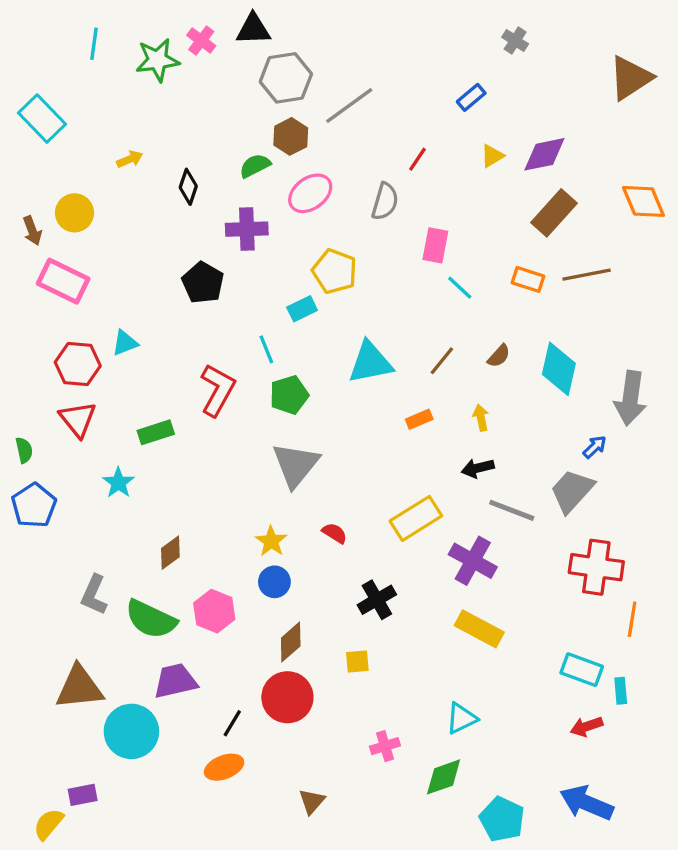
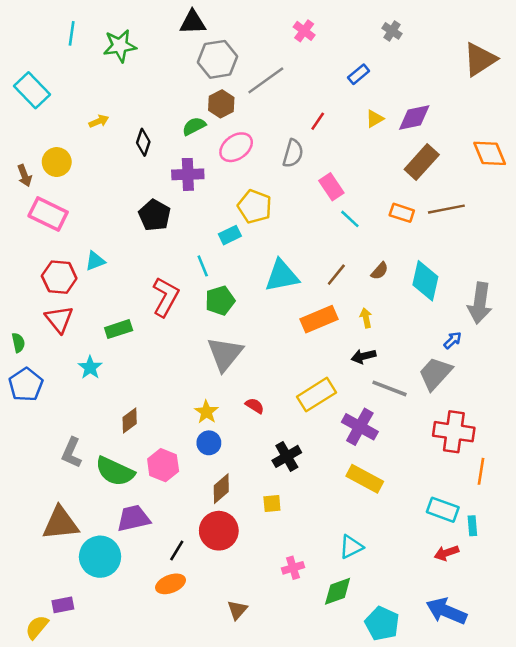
pink cross: (201, 41) -> (304, 31), moved
pink rectangle: (435, 245) -> (331, 187), turned -45
orange rectangle: (419, 419) -> (319, 319), size x1.8

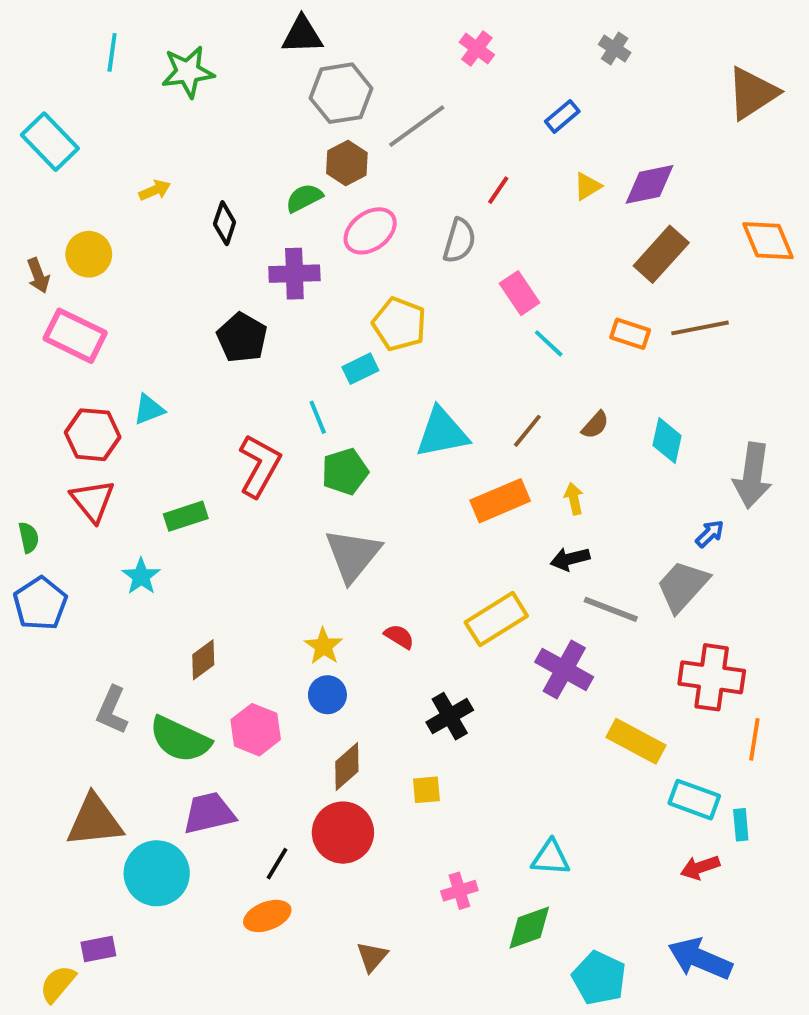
cyan diamond: (425, 281) -> (667, 441), size x0.7
yellow rectangle: (365, 479) -> (636, 741), moved
cyan triangle: (351, 547) -> (551, 858), turned 30

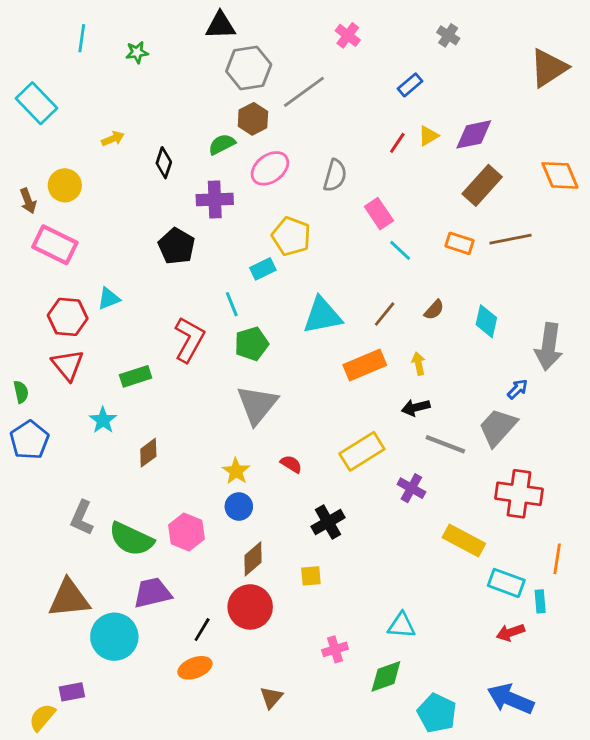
green star: (188, 72) -> (137, 52), size x0.6
red line: (498, 190) -> (397, 143), moved
brown diamond: (203, 660) -> (148, 453), moved
purple cross: (564, 670) -> (411, 488), size x0.7
orange line: (754, 739) -> (557, 559), moved

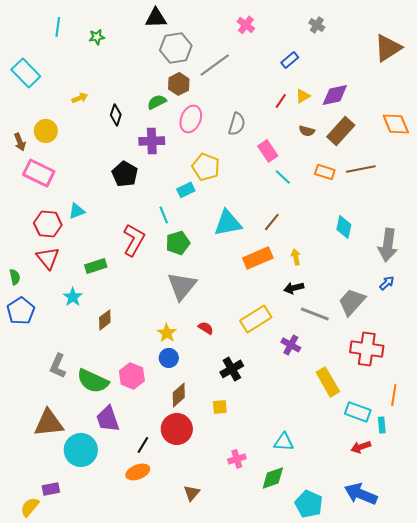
pink ellipse: (270, 168) -> (191, 119), turned -32
brown semicircle: (434, 310) -> (307, 131), moved, turned 63
blue arrow: (518, 389) -> (387, 283), moved
yellow rectangle: (464, 540) -> (328, 382), turned 32
purple trapezoid: (153, 593) -> (108, 419), turned -96

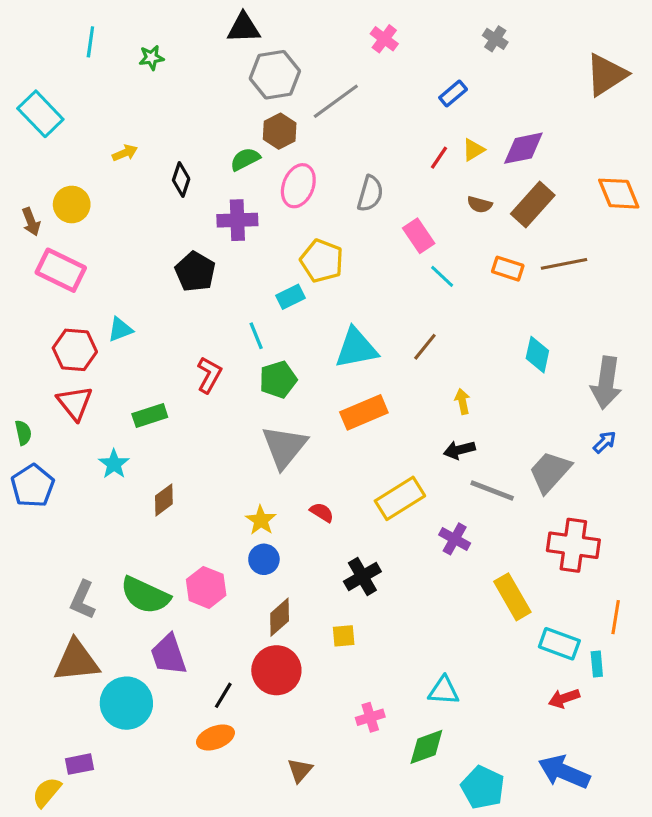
red L-shape: (134, 240) -> (209, 375), size x0.7
orange rectangle: (258, 258) -> (364, 412), moved
gray L-shape: (58, 366) -> (83, 600), moved

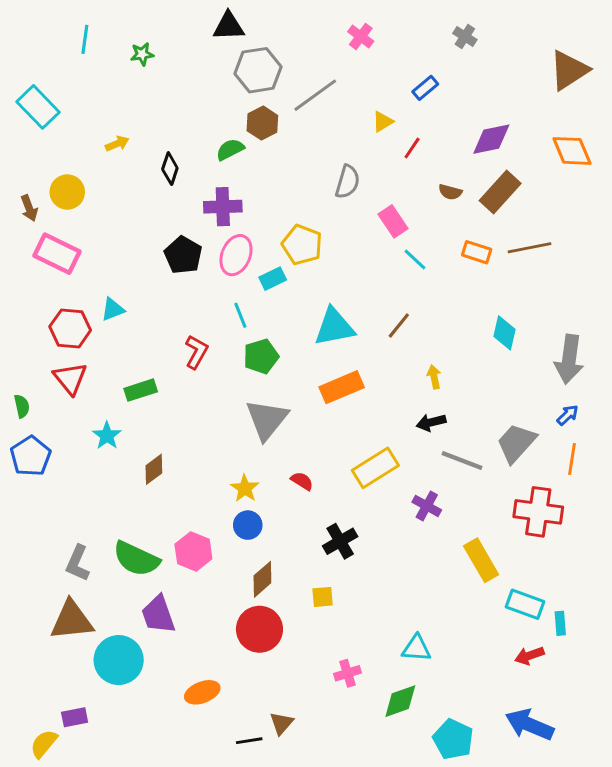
yellow triangle: (473, 150) -> (383, 122), moved
pink ellipse: (298, 186) -> (236, 255), moved
orange diamond: (619, 194) -> (572, 151), moved
orange line: (616, 617) -> (572, 459), moved
black line: (223, 695) -> (249, 741), moved, turned 50

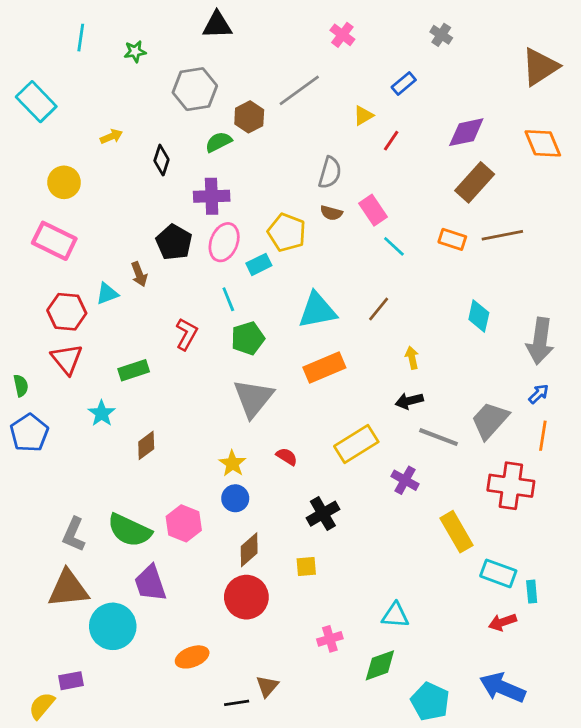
gray hexagon: (258, 70) -> (195, 89), moved
brown semicircle: (450, 192) -> (331, 213), moved
brown arrow: (29, 208) -> (139, 274), moved

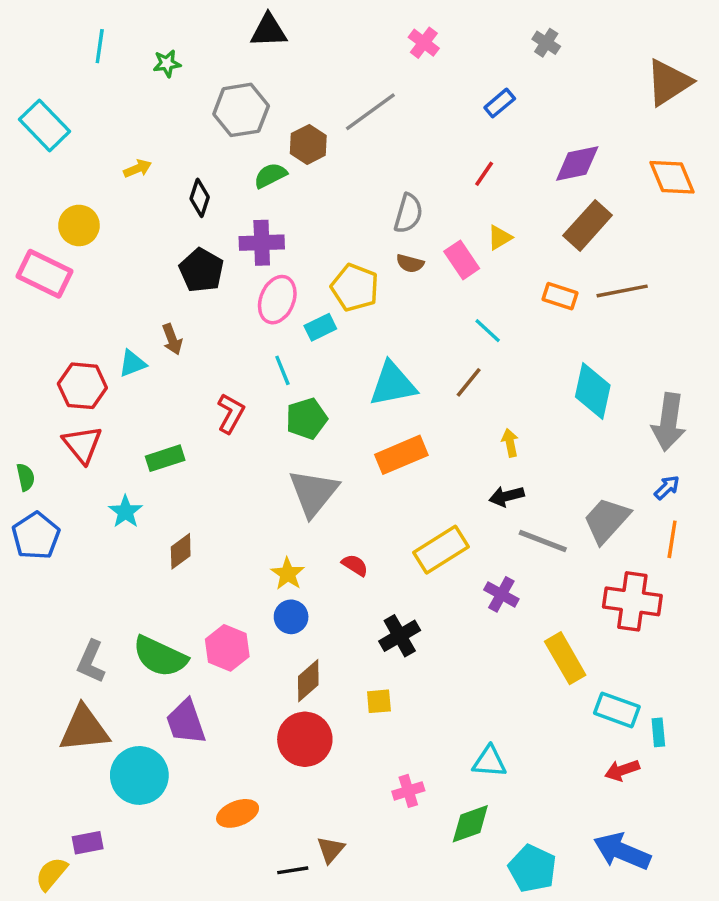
yellow triangle: (363, 116) -> (500, 238), moved
pink rectangle: (54, 241) -> (44, 274), moved
black pentagon: (174, 242) -> (201, 270), moved
cyan line: (394, 246) -> (488, 331), moved
cyan diamond: (479, 316) -> (593, 391), size x1.4

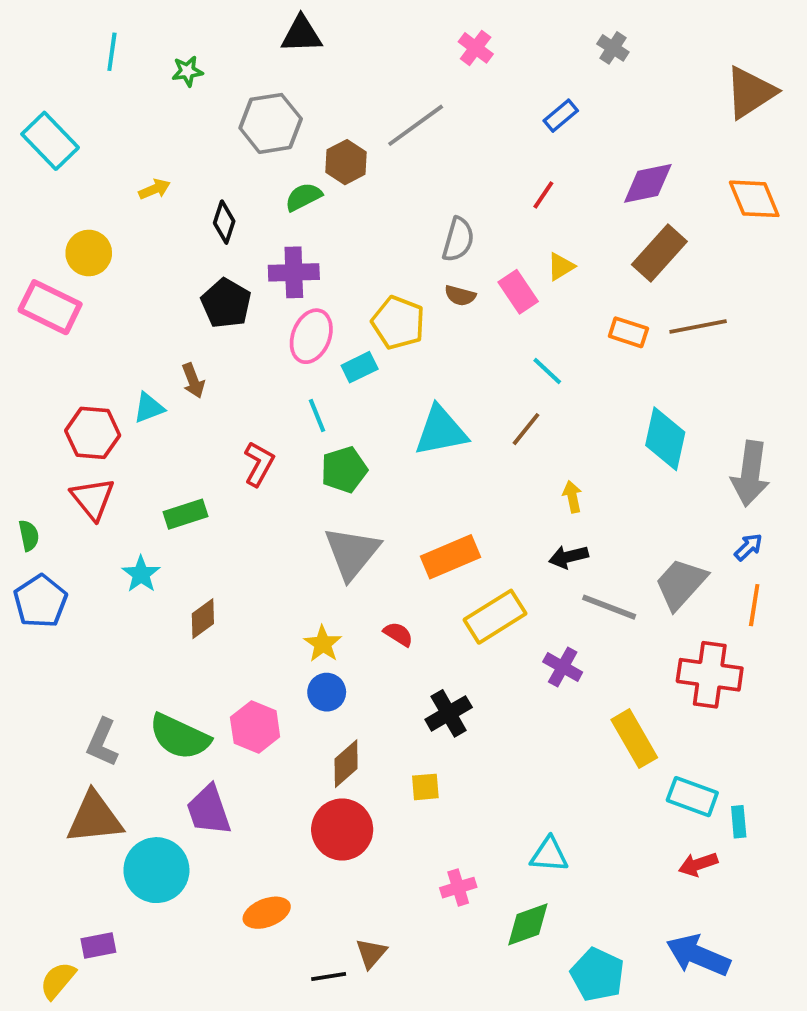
orange rectangle: (401, 455) -> (450, 557), moved

